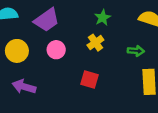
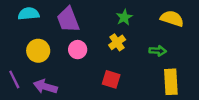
purple trapezoid: (47, 20) -> (68, 20), turned 104

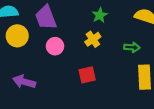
yellow circle: (38, 51) -> (17, 36), moved
red square: (111, 79) -> (87, 75), turned -30

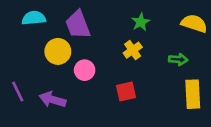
yellow circle: (17, 36) -> (58, 51), moved
pink circle: (55, 46) -> (85, 70), moved

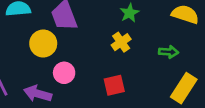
pink circle: (85, 70) -> (64, 73), moved
yellow rectangle: (193, 94) -> (184, 88), turned 36

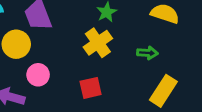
yellow cross: (121, 42) -> (98, 43), size x1.4

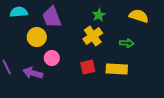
yellow rectangle: (163, 91) -> (117, 69), moved, turned 60

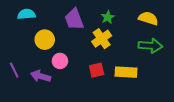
purple trapezoid: (52, 17) -> (74, 19), moved
green arrow: (127, 43) -> (150, 46), moved, size x1.6

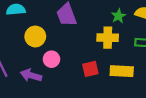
green star: (108, 17) -> (118, 16), moved
yellow cross: (102, 39) -> (108, 38), moved, turned 36

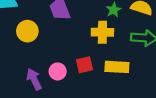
pink circle: (51, 59) -> (58, 71), moved
purple arrow: (31, 75) -> (34, 79), moved, turned 48

